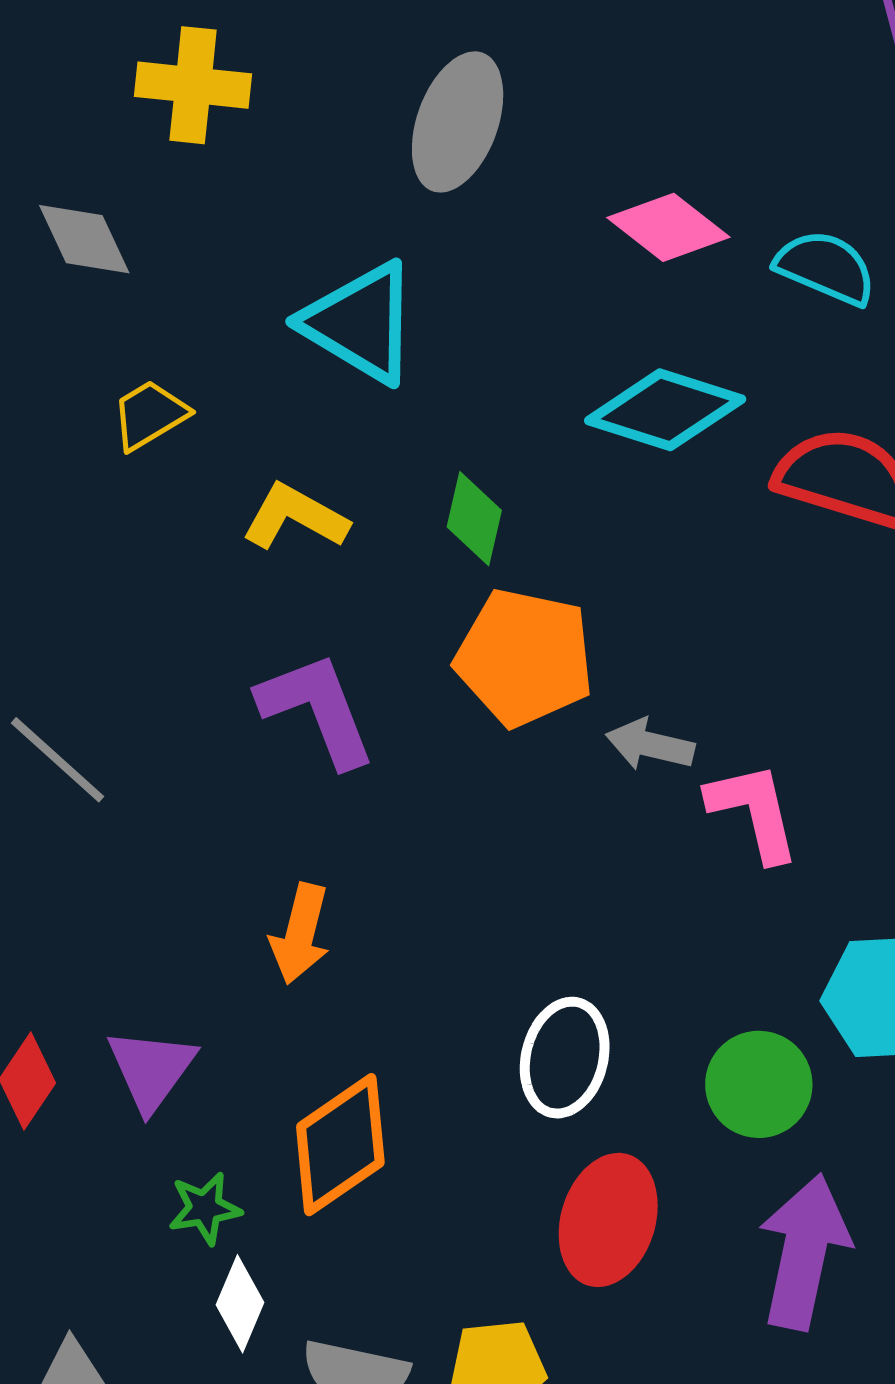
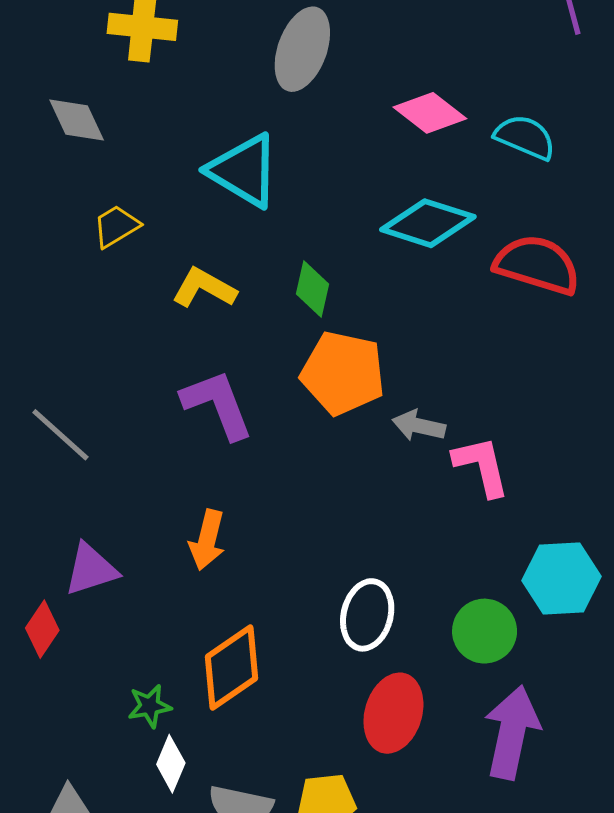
purple triangle: (151, 1069) -> (91, 569), moved, turned 36

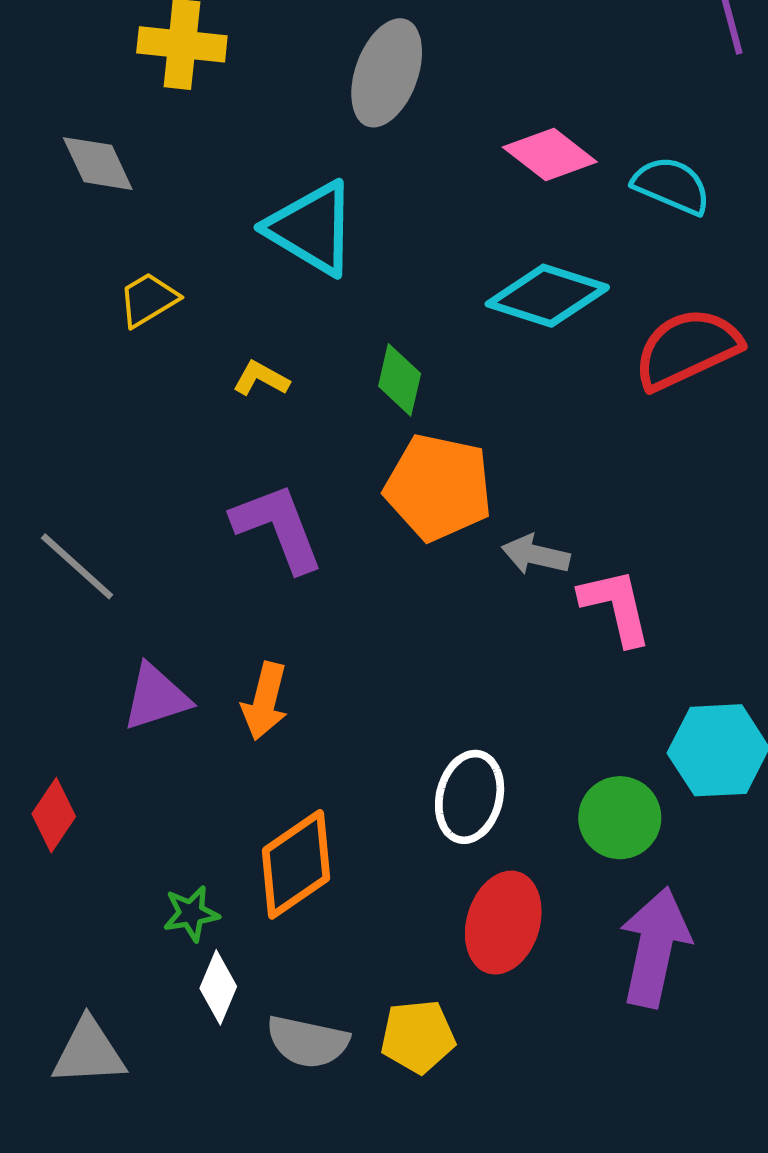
red semicircle: (537, 265) -> (687, 349), turned -42
yellow L-shape: (204, 288) -> (261, 379), size x0.7
purple triangle: (91, 569) -> (156, 697), moved

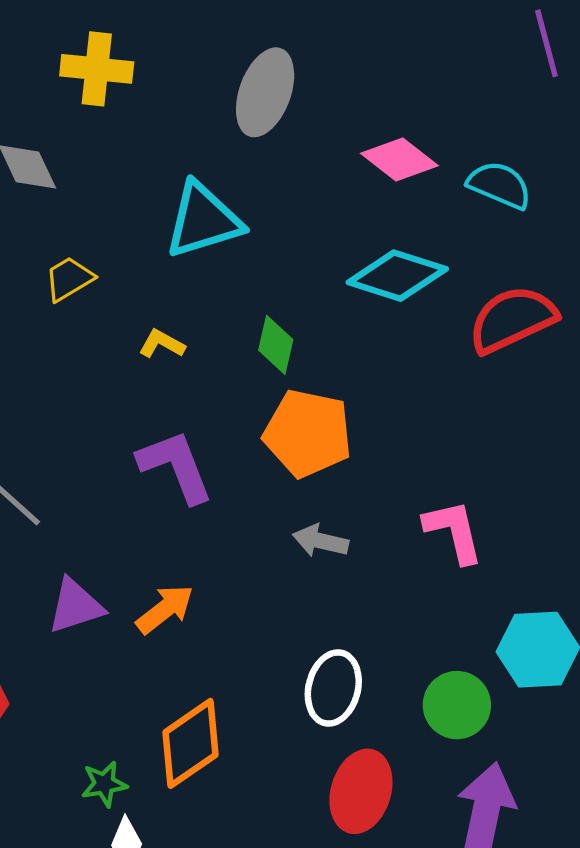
cyan triangle: (312, 228) -> (203, 220), turned -48
gray arrow: (536, 555) -> (320, 541), moved
orange arrow: (265, 701) -> (165, 609), turned -142

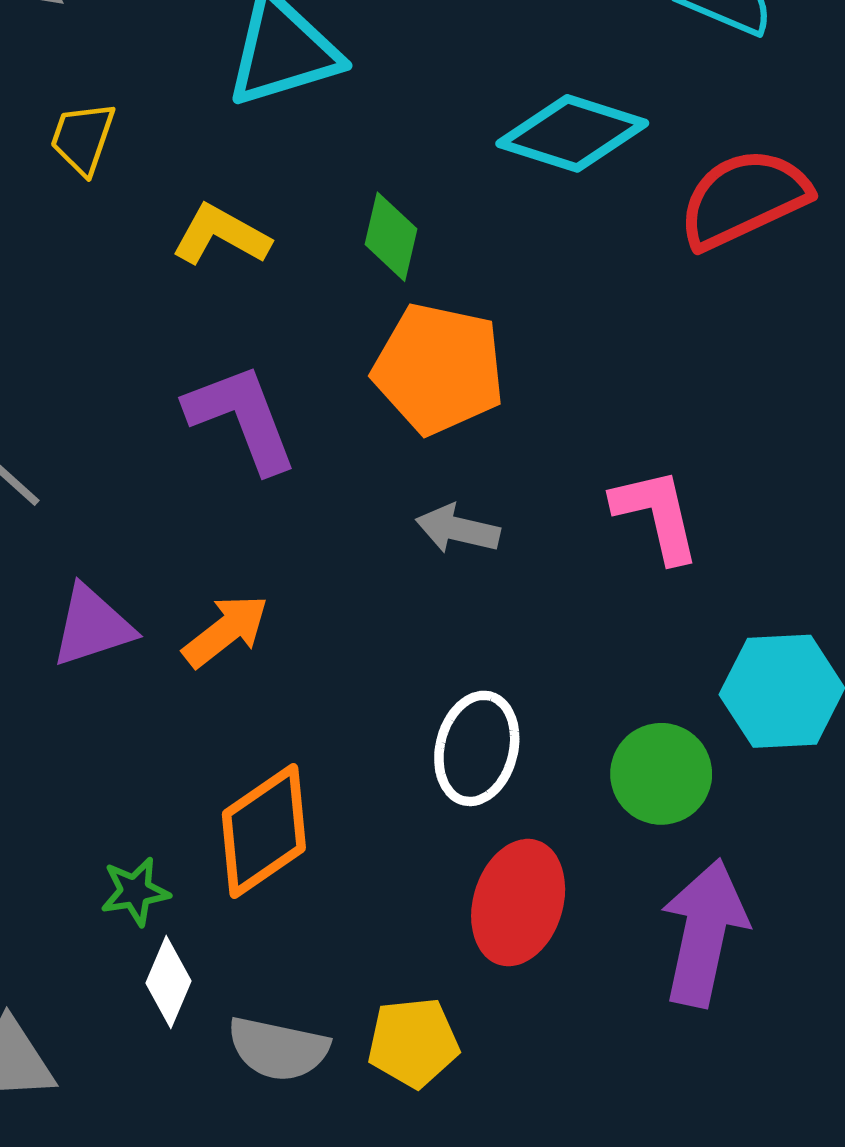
yellow trapezoid: (69, 279) -> (83, 138), turned -40
yellow L-shape: (162, 344) -> (221, 235), size x1.4

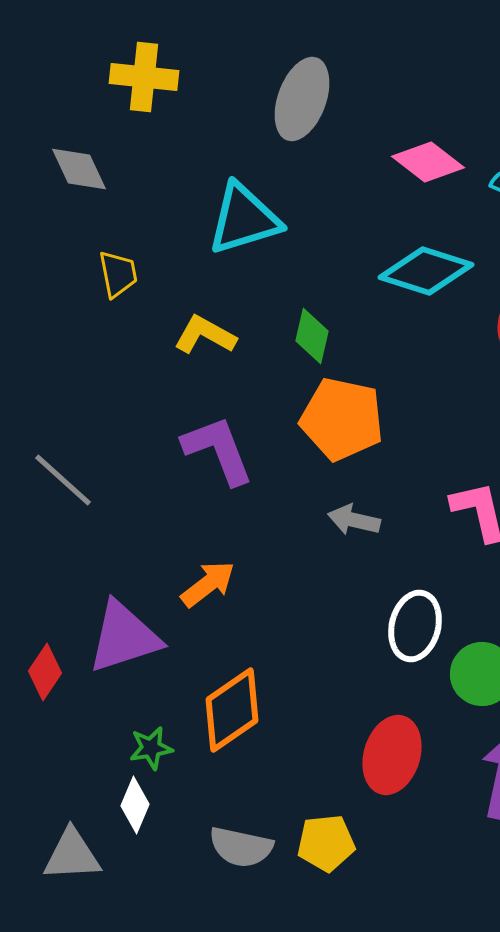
yellow trapezoid: (83, 138) -> (118, 274), turned 150
purple triangle: (92, 626) -> (124, 637), moved, size x1.4
white ellipse: (477, 748) -> (415, 626), moved
white diamond: (168, 982) -> (135, 805), moved

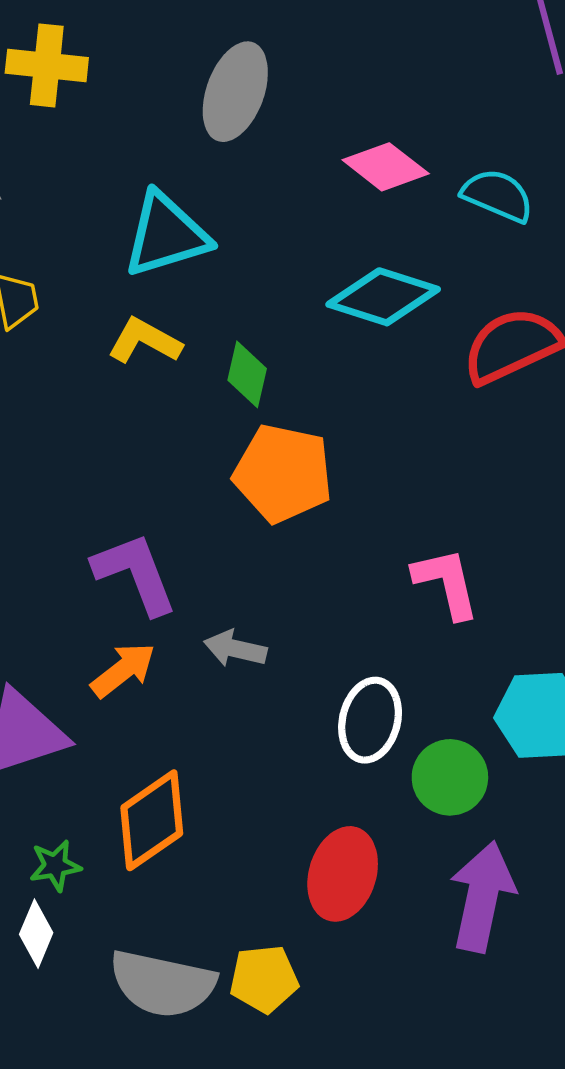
yellow L-shape: (205, 335) -> (145, 341), moved
purple L-shape: (218, 450) -> (135, 573), moved
gray arrow: (354, 520) -> (235, 649), moved
gray semicircle: (241, 847) -> (163, 984), size x1.4

